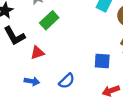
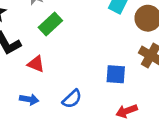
red triangle: (37, 53) -> (36, 64), turned 40

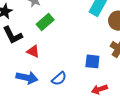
blue arrow: (29, 99) -> (27, 78), size x1.5

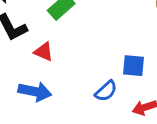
blue semicircle: (59, 79) -> (106, 91), moved

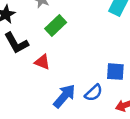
blue arrow: (35, 91) -> (64, 96), moved, turned -60

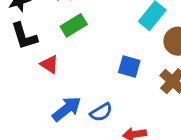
blue square: (115, 72) -> (129, 67), moved

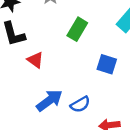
green rectangle: (74, 25) -> (77, 29), moved, turned -30

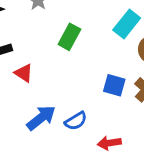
blue square: (107, 64) -> (114, 85), moved

